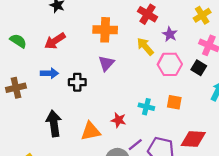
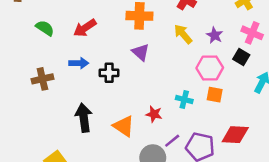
purple star: (170, 34) -> (215, 35), moved
purple triangle: (106, 63) -> (141, 52), turned -30
pink hexagon: (170, 64) -> (210, 68), moved
orange triangle: (91, 131) -> (124, 126), turned 45

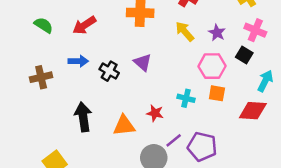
purple triangle: (141, 52) -> (143, 62), moved
black cross: (109, 73) -> (109, 71), turned 30
orange triangle: (124, 126) -> (124, 126), turned -40
red diamond: (235, 135) -> (253, 111), moved

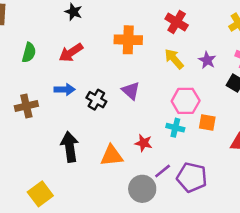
green semicircle: (44, 25) -> (29, 53), turned 72
pink hexagon: (212, 66) -> (186, 101), moved

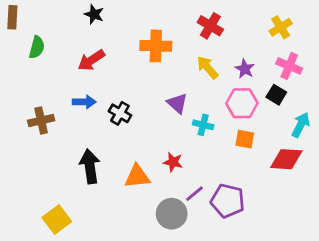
green semicircle: (29, 53) -> (37, 47), moved
purple triangle: (131, 91) -> (177, 103), moved
pink hexagon: (186, 101) -> (242, 103), moved
cyan cross: (175, 128) -> (203, 125), moved

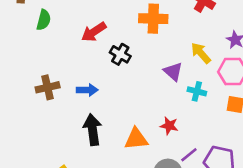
yellow arrow: (207, 67) -> (201, 53), moved
blue arrow: (84, 102) -> (87, 90), moved
black cross: (120, 113) -> (120, 54), moved

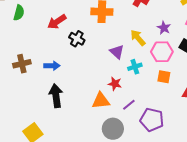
cyan cross: (197, 91) -> (135, 67), turned -32
red star: (169, 126) -> (115, 84), moved
orange triangle: (136, 139) -> (101, 101), moved
purple line: (189, 155) -> (129, 105), moved

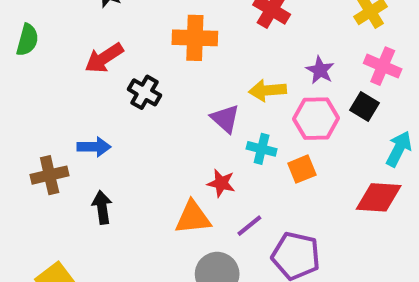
yellow arrow: (138, 38) -> (268, 90), turned -54
brown cross: (22, 64) -> (50, 175), moved
cyan cross: (135, 67) -> (262, 149), turned 32
orange square: (164, 77) -> (302, 169), moved, turned -32
black arrow: (56, 96) -> (102, 207), size x0.7

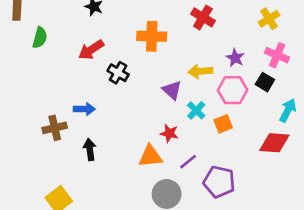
cyan cross: (262, 149) -> (196, 110), turned 30

